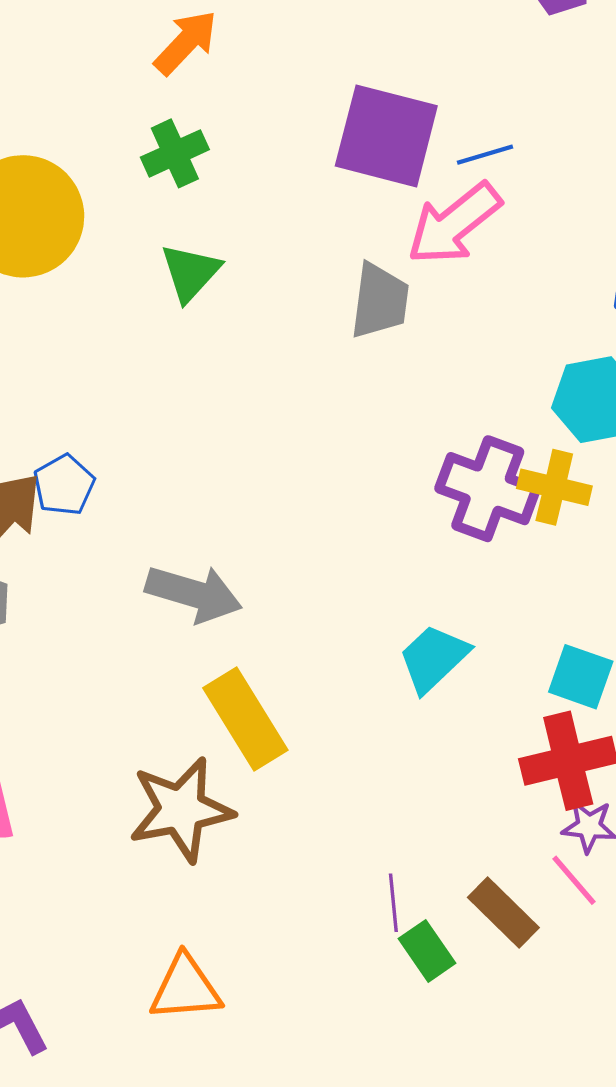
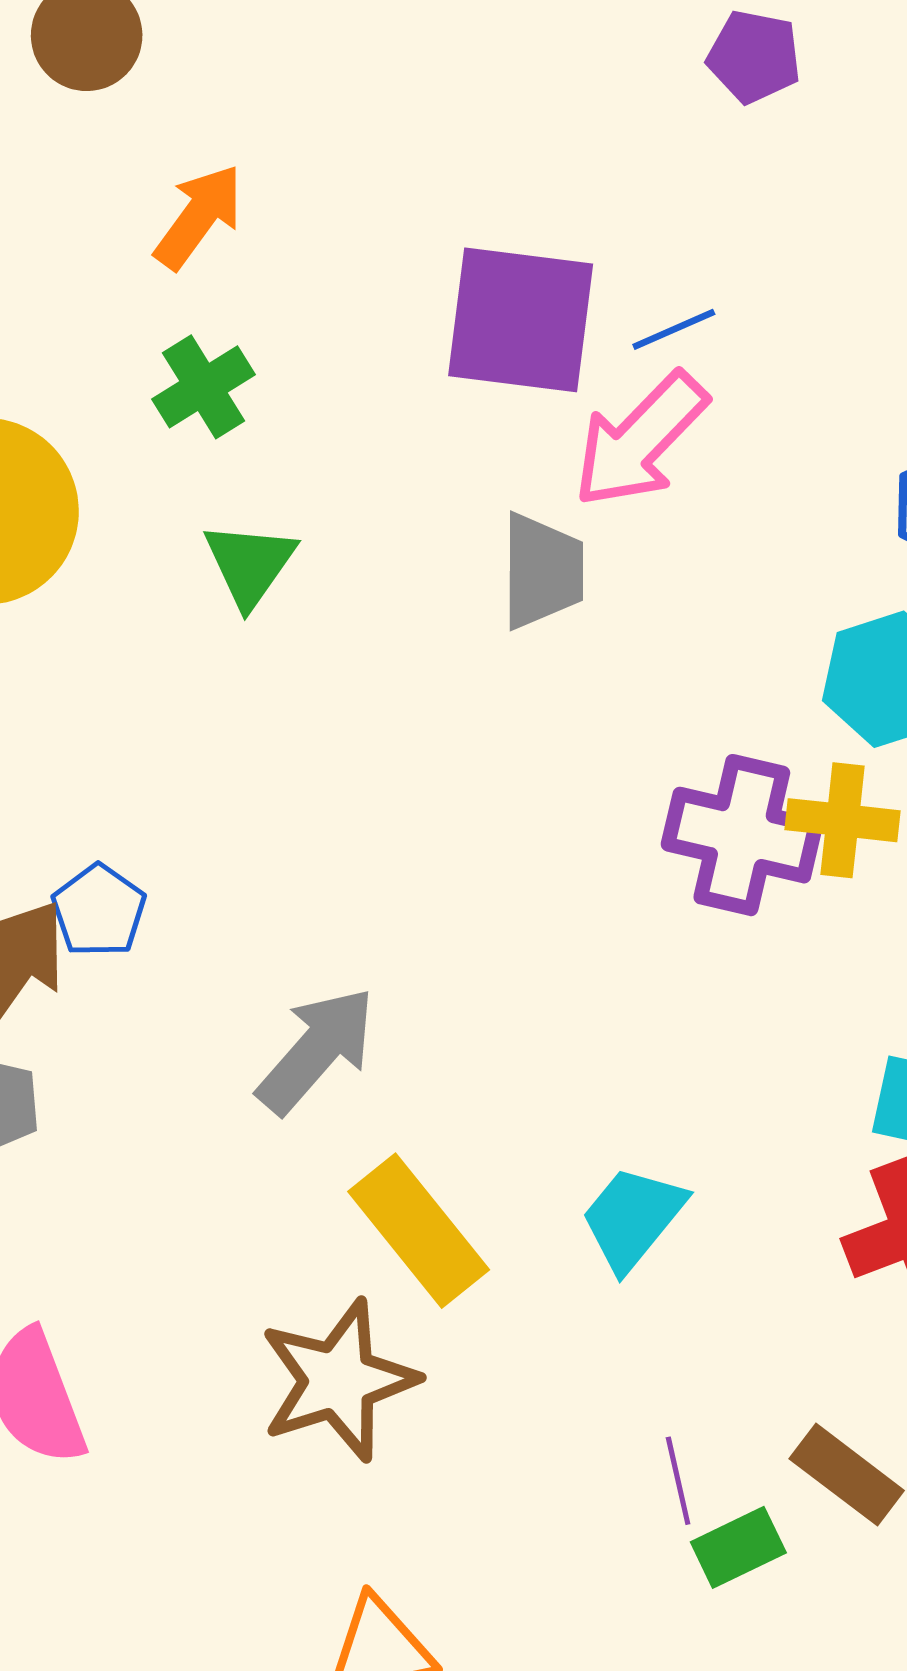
gray arrow: (194, 594) -> (316, 1050), turned -58
cyan trapezoid: (434, 658) -> (633, 1218), moved
green rectangle: (427, 951) -> (738, 1547), turned -74

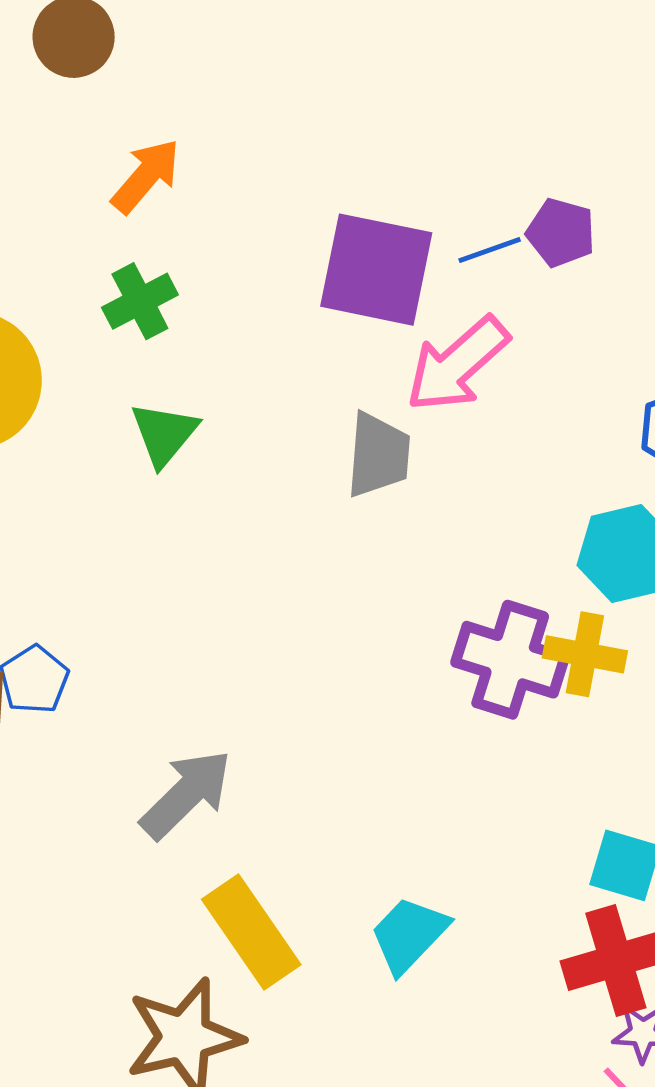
purple pentagon: (754, 57) -> (561, 233), moved
blue line: (674, 329) -> (490, 250), moved

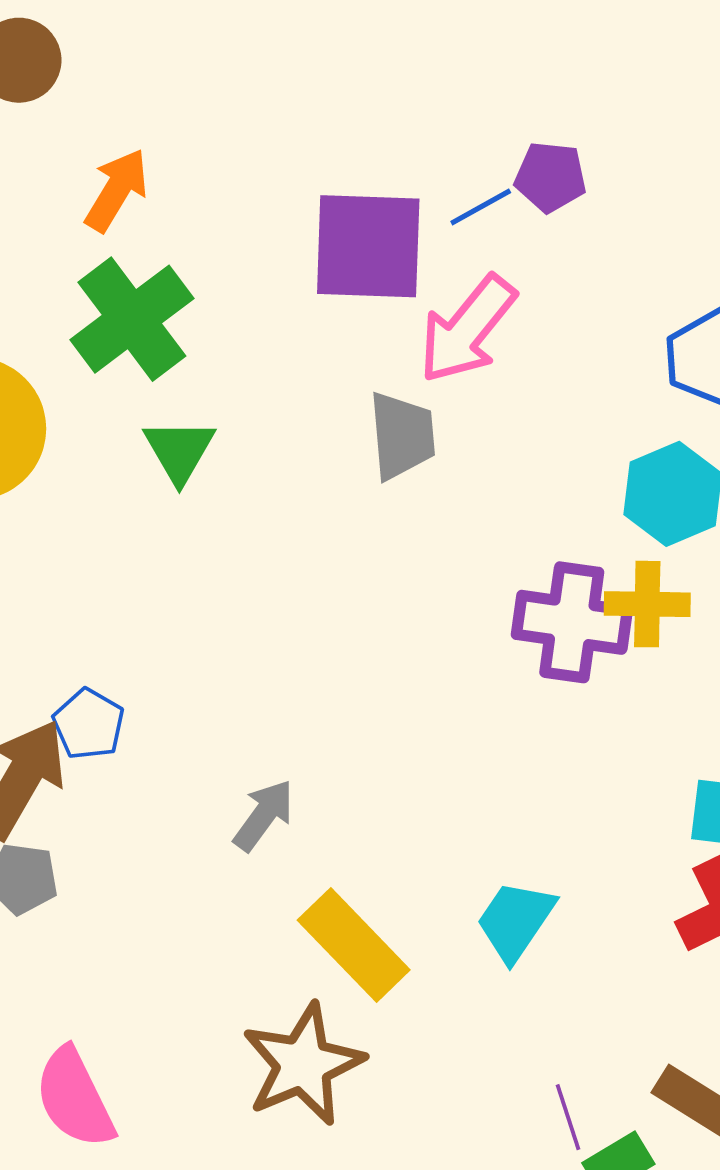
green cross: (140, 301) -> (132, 319), size x1.6
gray arrow: (186, 794) -> (264, 815), size x0.7

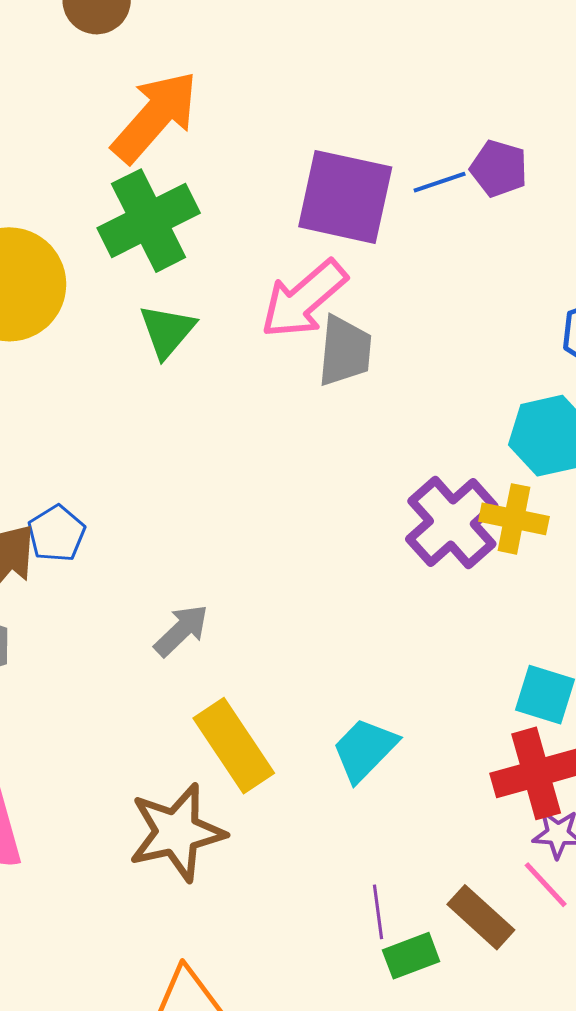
orange arrow: (117, 190) -> (155, 117), size x1.5
pink arrow: (467, 329) -> (304, 299), moved
purple cross: (572, 622) -> (452, 522), turned 30

